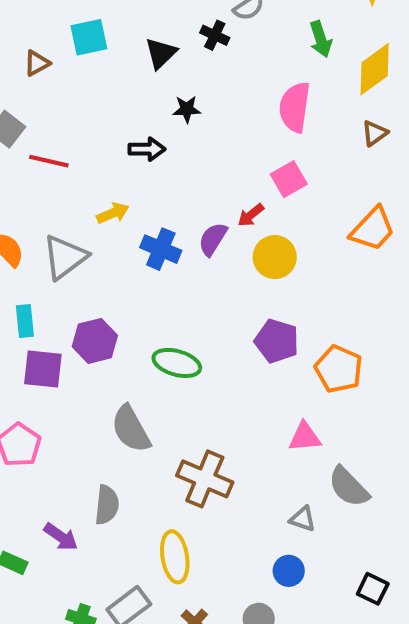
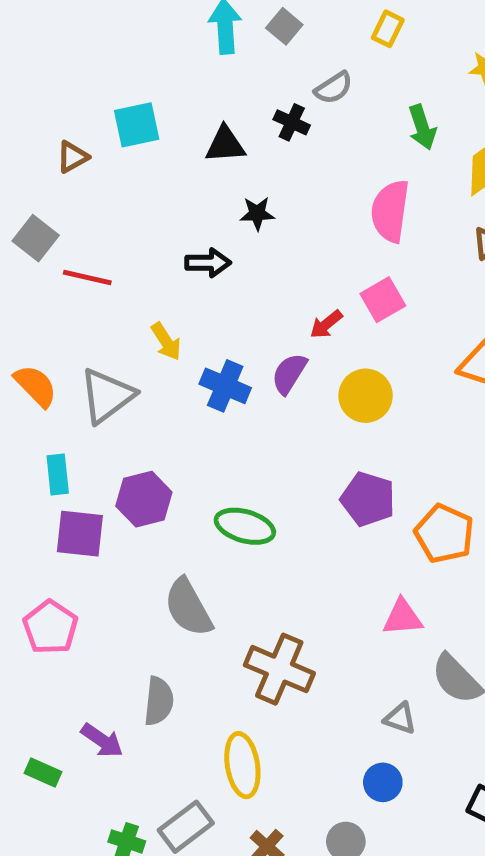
black triangle: (161, 53) -> (225, 145), turned 40
yellow arrow: (113, 213) -> (166, 342), turned 80
red arrow: (251, 215) -> (326, 324), moved

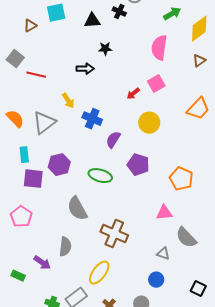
green arrow: (422, 127) -> (172, 14), turned -102
purple semicircle: (289, 374) -> (113, 140), moved
purple pentagon: (368, 499) -> (138, 165), moved
yellow ellipse: (242, 765) -> (99, 273), turned 45

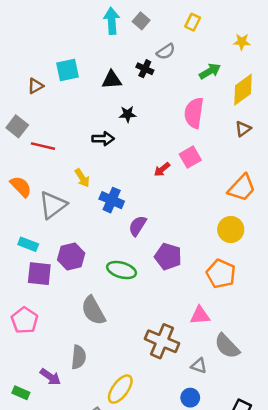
orange semicircle: (15, 119) -> (21, 187), moved
yellow circle: (149, 123) -> (231, 230), moved
cyan rectangle: (24, 155) -> (28, 244), turned -63
brown cross: (114, 234) -> (162, 341), moved

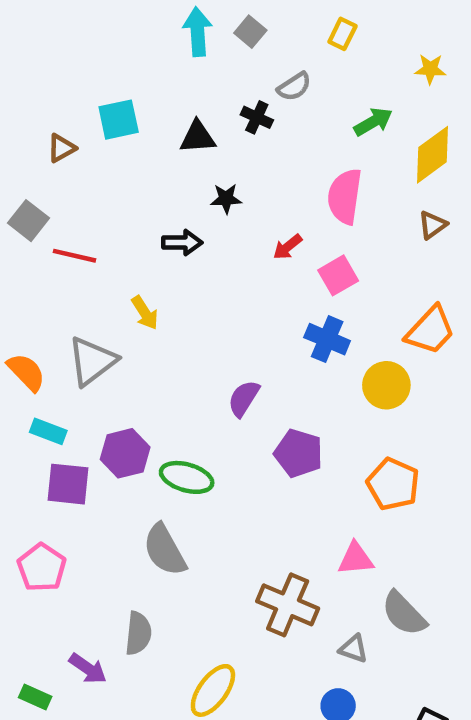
red arrow: (162, 169) -> (288, 247), moved
orange semicircle: (21, 187) -> (26, 372), moved
blue cross: (112, 200) -> (327, 339), moved
yellow circle: (231, 230) -> (386, 385), moved
green ellipse: (122, 270) -> (187, 477), moved

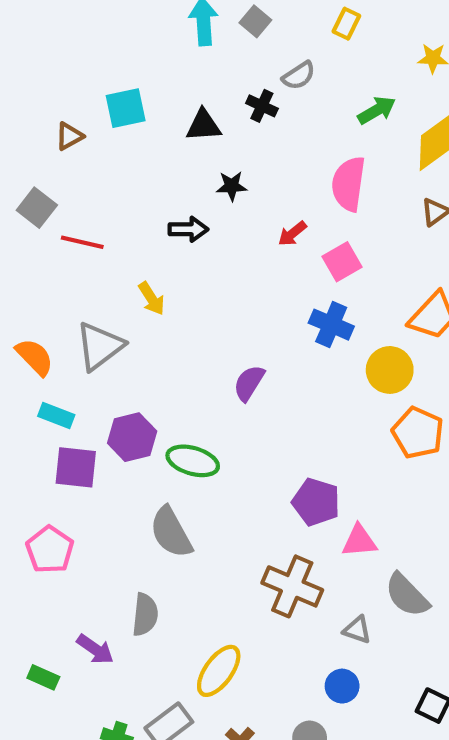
purple pentagon: (299, 453) -> (316, 502), moved
orange pentagon: (393, 484) -> (418, 433), moved

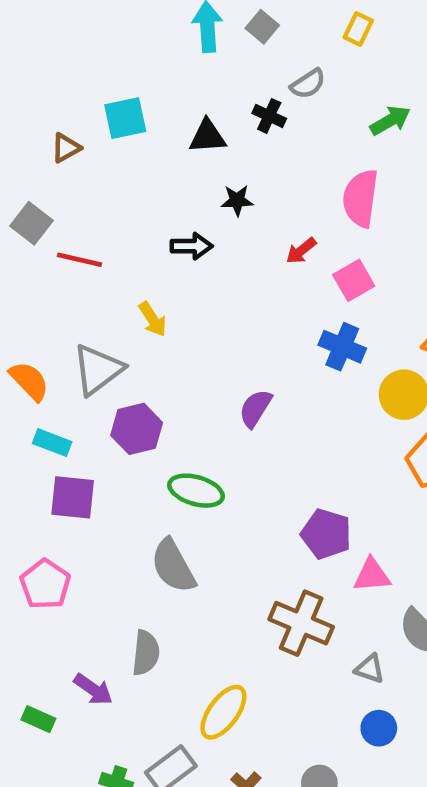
purple hexagon: (132, 437) -> (137, 429), moved
blue circle: (342, 686) -> (379, 728), moved

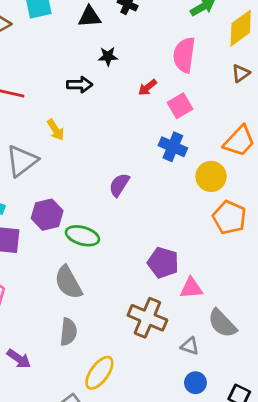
purple hexagon: (137, 429) -> (47, 215), moved
gray semicircle: (146, 653) -> (68, 332), moved

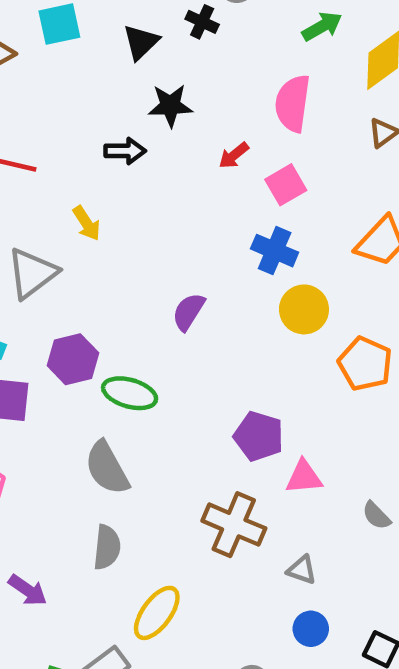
black triangle: (90, 17) -> (141, 42), turned -40
black star: (108, 56) -> (170, 106), size x1.4
yellow circle: (211, 176) -> (304, 309), moved
gray semicircle: (222, 323) -> (376, 516), moved, size x0.6

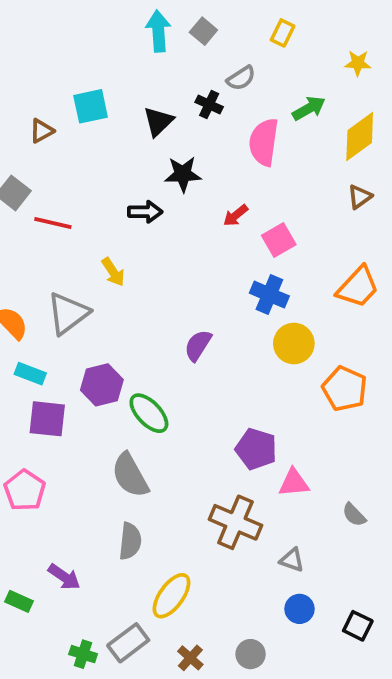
pink semicircle: (293, 103) -> (264, 142), moved
green ellipse: (130, 393) -> (149, 413), turned 30

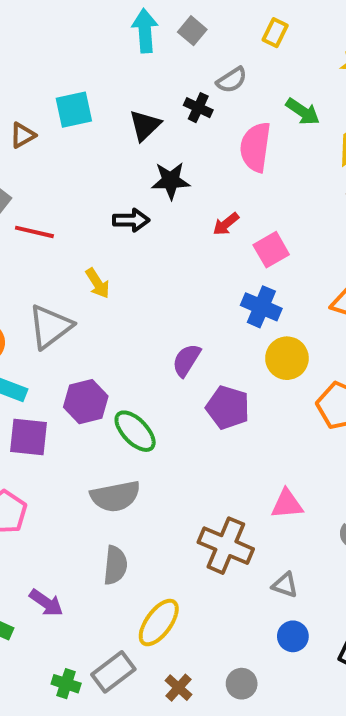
green arrow: (309, 108) -> (303, 112), turned 64
purple pentagon: (256, 449) -> (228, 407), moved
gray semicircle: (130, 475) -> (115, 496), turned -72

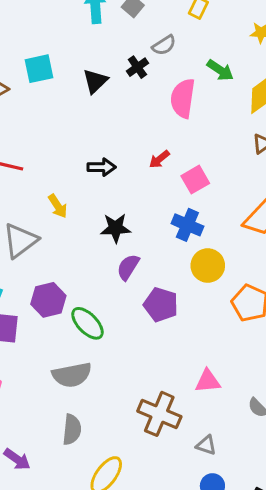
black cross: (198, 108) -> (137, 67), turned 30
black star: (171, 181) -> (116, 228), moved
black arrow: (131, 220) -> (102, 167), moved

